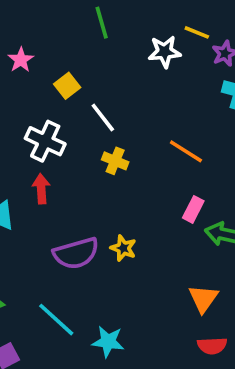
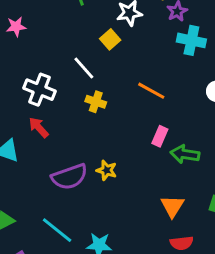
pink star: (21, 60) -> (16, 27), turned 30
yellow square: (67, 86) -> (110, 39), moved
red arrow: (41, 189) -> (39, 127), turned -35

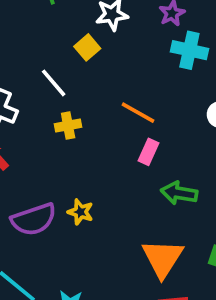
yellow cross: (96, 102) -> (68, 125), turned -30
pink rectangle: (160, 136) -> (148, 152), moved
orange triangle: (172, 206) -> (162, 258), size x1.4

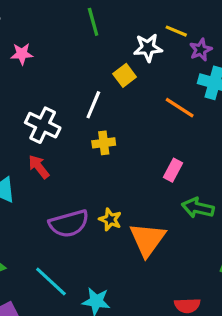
white line: (54, 83) -> (93, 105), turned 60
orange line: (138, 113) -> (180, 108), moved
orange triangle: (162, 258) -> (147, 239), moved

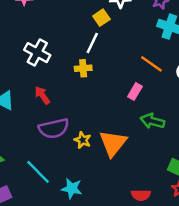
white line: (93, 105) -> (92, 43), moved
orange line: (180, 108) -> (151, 64), moved
red arrow: (39, 167) -> (42, 95), moved
yellow star: (110, 219) -> (83, 140), moved

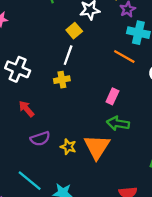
orange line: (151, 64) -> (124, 57), moved
green arrow: (152, 121) -> (118, 123), moved
purple semicircle: (54, 128) -> (40, 139), size x0.7

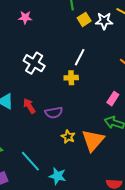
yellow square: (74, 31) -> (84, 19), moved
red arrow: (26, 109) -> (29, 106), moved
purple semicircle: (40, 139) -> (54, 113), moved

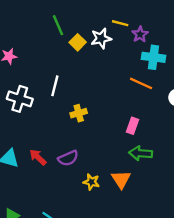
white line: (80, 57) -> (55, 86), moved
white cross: (34, 63) -> (20, 99), moved
orange triangle: (93, 140) -> (121, 179), size x0.7

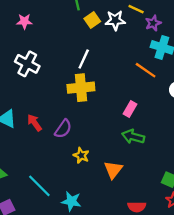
white line: (55, 86) -> (84, 59), moved
yellow cross: (79, 113) -> (81, 88), size x1.6
purple semicircle: (68, 158) -> (63, 129), turned -42
orange triangle: (121, 179) -> (113, 170), moved

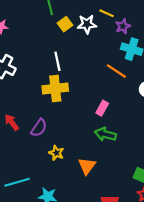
white line: (84, 59) -> (57, 61), turned -36
cyan line: (39, 186) -> (17, 182), turned -60

